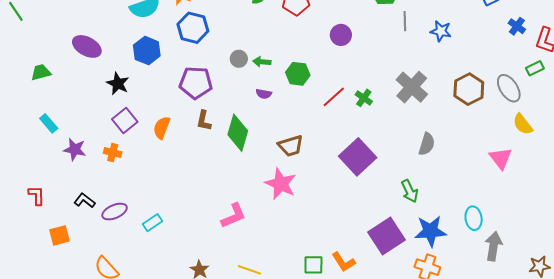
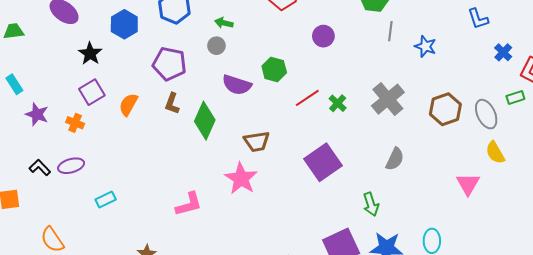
green arrow: (262, 62) -> (224, 23), moved
purple semicircle: (264, 94) -> (237, 85), size x1.8
purple ellipse: (115, 212) -> (71, 166), moved

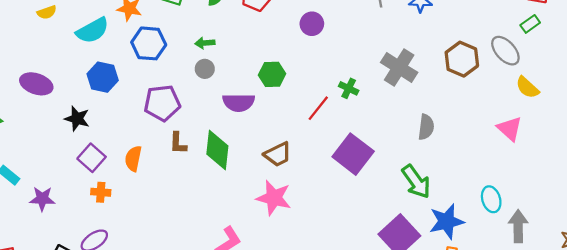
red line: (307, 98) -> (318, 108), moved
orange cross: (75, 123) -> (101, 192), moved
green arrow: (371, 204) -> (416, 182), size x1.4

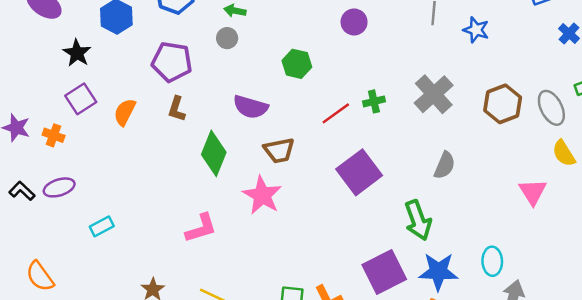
green cross: (349, 88) -> (374, 101), turned 36
purple semicircle: (239, 103) -> (251, 107), moved
green diamond: (217, 150) -> (214, 153), moved
orange cross: (101, 192) -> (54, 135), moved

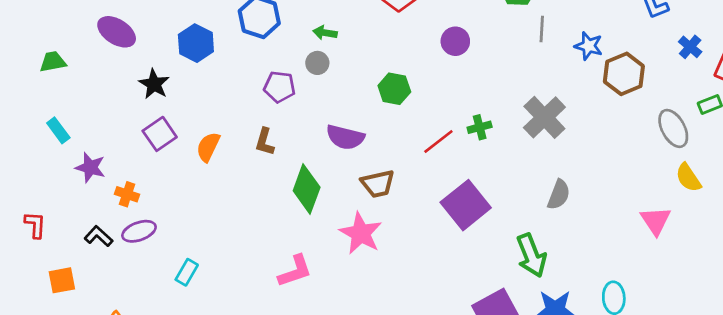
purple pentagon: (172, 62) -> (279, 87), moved, size x0.7
brown hexagon: (503, 104) -> (624, 74), moved
orange cross: (54, 135) -> (127, 194), moved
cyan rectangle: (102, 226) -> (187, 272), turned -30

